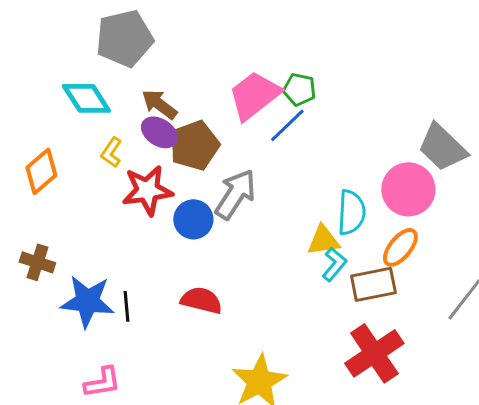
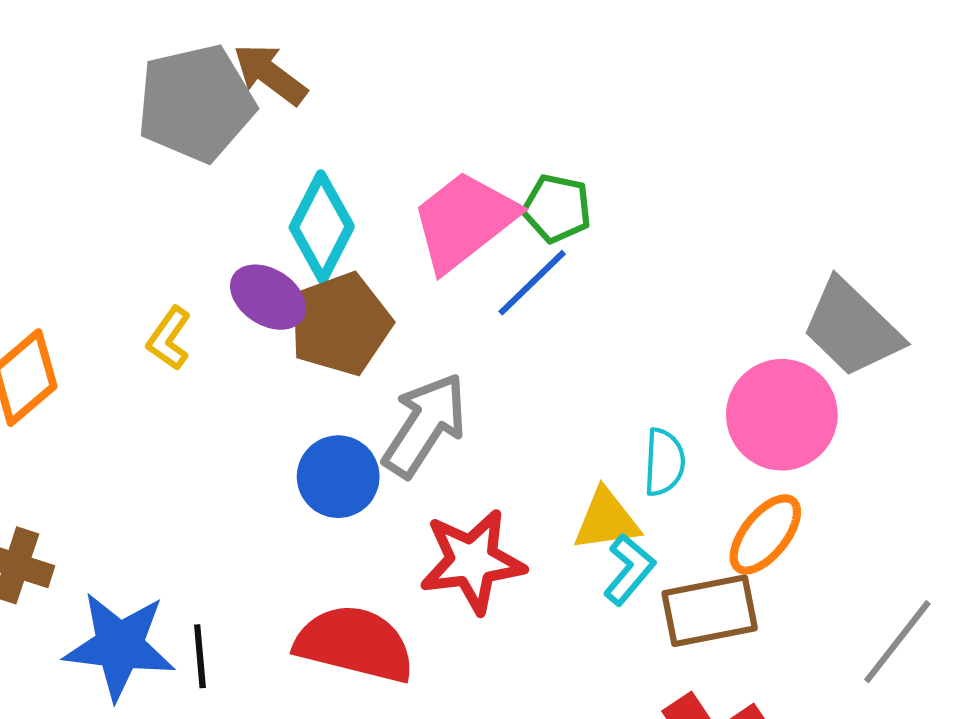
cyan diamond: (86, 98) -> (322, 227), moved, turned 60
brown arrow: (159, 104) -> (270, 74), moved
red star: (147, 190) -> (472, 561), moved
cyan semicircle: (351, 212) -> (664, 462), size x0.7
red semicircle: (201, 300) -> (355, 644), size x1.4

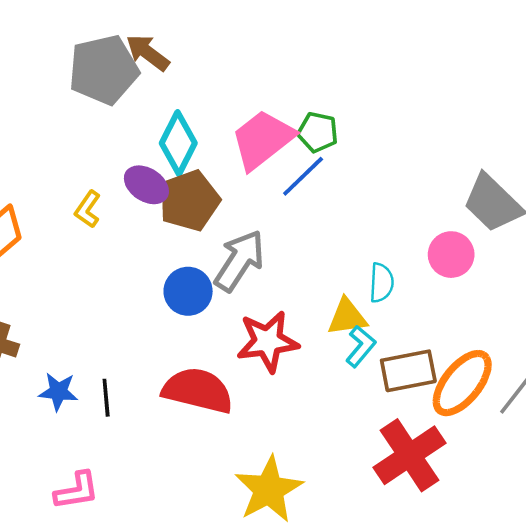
pink circle: (782, 415) -> (451, 255), size x0.7
orange ellipse: (765, 534) -> (462, 383), moved, size x1.4
blue star: (119, 646) -> (58, 392), size x0.6

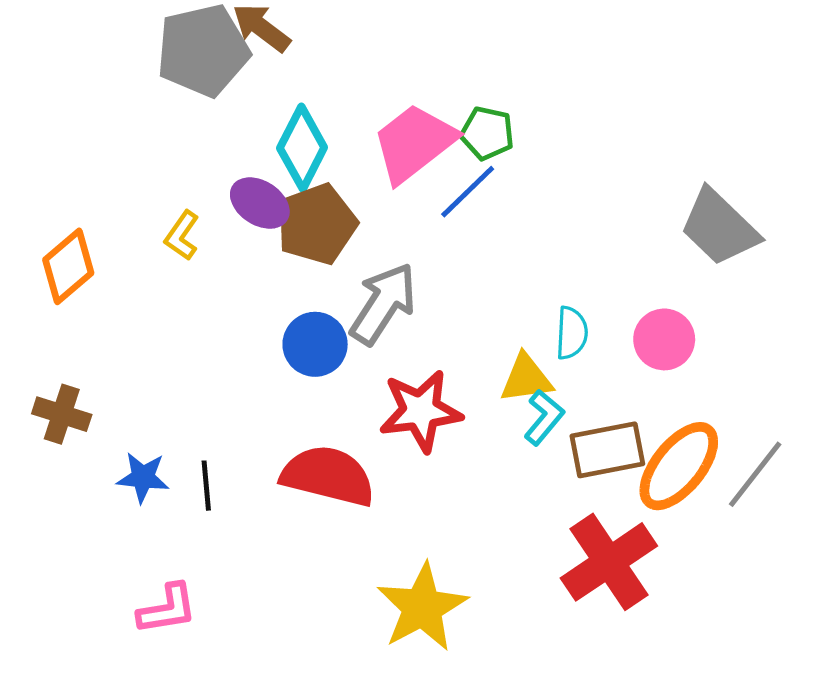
pink circle: (451, 255) -> (664, 339), moved

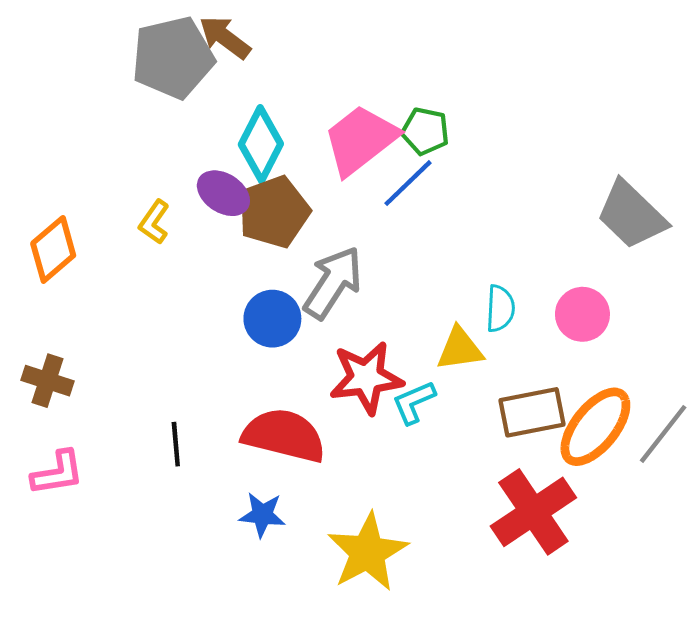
cyan L-shape: (544, 417) -> (414, 402), moved, turned -153
blue star: (143, 477) -> (262, 515), moved
pink L-shape: (167, 609) -> (58, 473), moved

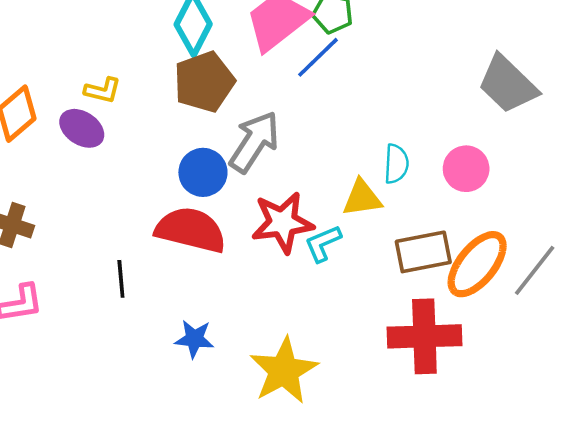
purple ellipse: (223, 193) -> (82, 128), moved
yellow L-shape: (154, 222) -> (103, 90), turned -111
red semicircle: (284, 435) -> (191, 230), moved
red cross: (533, 512) -> (424, 336), turned 32

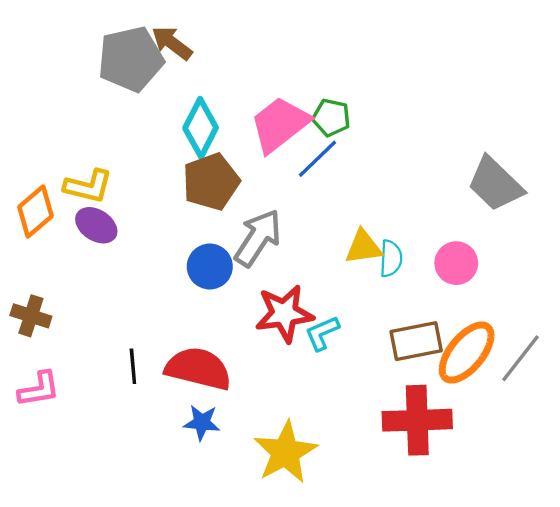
yellow L-shape: (103, 90) -> (88, 186), moved, size x1.4
yellow triangle: (362, 198) -> (363, 247), moved
red semicircle: (191, 230) -> (198, 369), moved

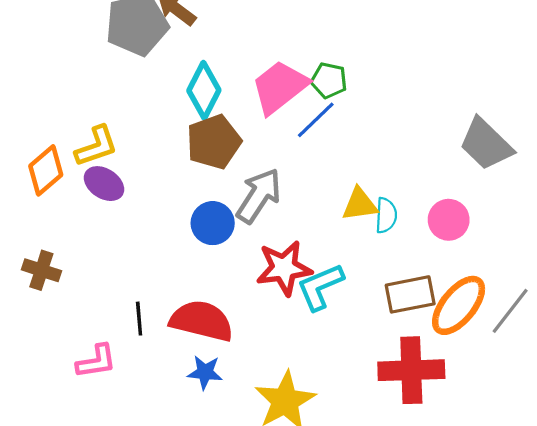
yellow L-shape: (88, 186) -> (96, 146), turned -33
cyan L-shape: (322, 333) -> (320, 287), size x1.4
pink L-shape: (39, 389) -> (96, 361), moved

